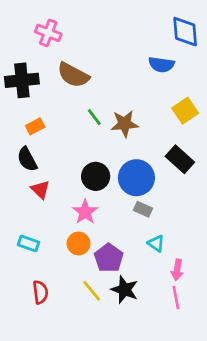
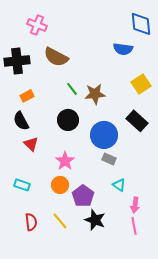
black circle: (96, 176) -> (68, 120), moved
yellow line: (92, 291) -> (60, 221), moved

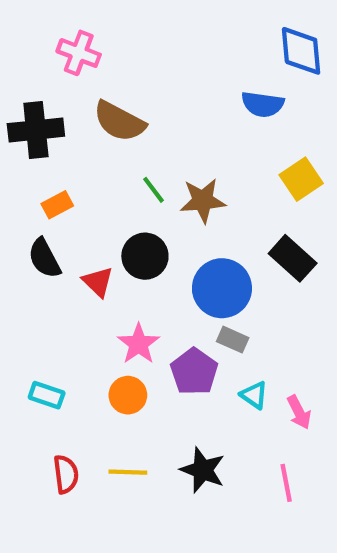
red triangle: (31, 144) -> (98, 282), moved
purple pentagon: (83, 196) -> (194, 372), moved
pink arrow: (135, 205) -> (299, 412), moved, turned -35
yellow line: (60, 221) -> (128, 472), turned -48

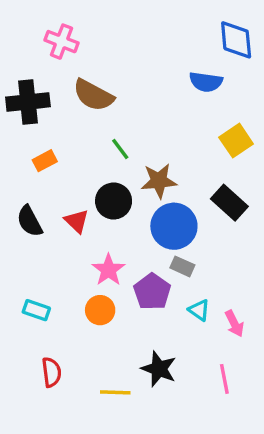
brown star: (203, 201) -> (159, 181), moved
black semicircle: (44, 258) -> (30, 221), moved
yellow line: (128, 472) -> (115, 392), moved

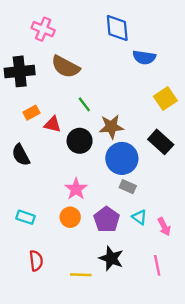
blue diamond: (236, 40) -> (117, 28), moved
red triangle: (77, 221) -> (53, 124), moved, turned -30
purple pentagon: (152, 292) -> (107, 220), moved

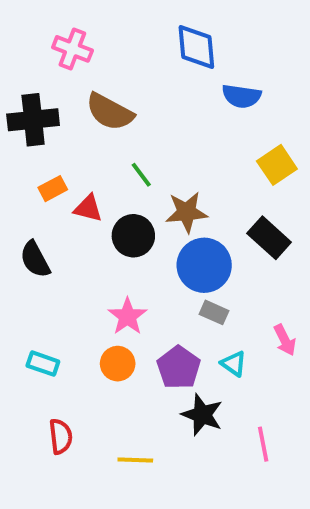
pink arrow: (164, 227) -> (285, 340), moved
black star: (111, 258) -> (202, 415), moved

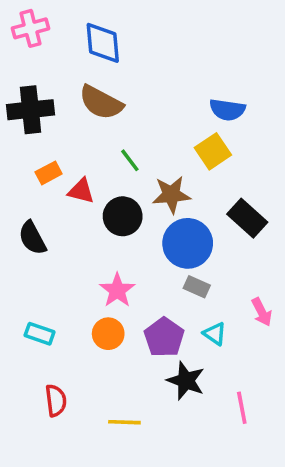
blue diamond: (196, 47) -> (103, 43), moved
pink cross: (72, 49) -> (31, 28), moved, turned -36
blue semicircle: (242, 96) -> (227, 110), moved
yellow square: (277, 165) -> (213, 151), moved

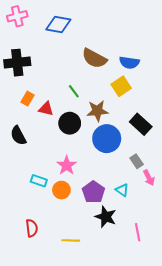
blue diamond: (103, 43) -> (58, 24), turned -75
brown semicircle: (101, 102) -> (94, 58), moved
orange rectangle: (49, 173) -> (28, 99), turned -32
gray rectangle: (197, 287) -> (137, 161), moved, turned 32
cyan rectangle: (40, 334) -> (39, 181), moved

